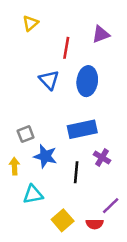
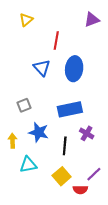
purple triangle: (101, 34) -> (92, 20), moved
gray square: (26, 134) -> (24, 105), moved
yellow square: (63, 220) -> (62, 176), moved

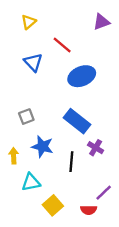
red line: (56, 41) -> (62, 45), turned -60
blue triangle: (42, 68) -> (33, 62), moved
blue ellipse: (74, 69) -> (82, 76), turned 60
blue rectangle: (70, 109) -> (77, 121), turned 50
yellow square: (62, 176) -> (53, 205), moved

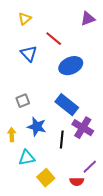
purple cross: (96, 148) -> (83, 128), size x1.5

